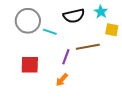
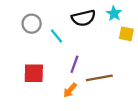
gray circle: (28, 21) -> (32, 24), size x0.7
cyan line: (50, 32) -> (56, 36), turned 32
brown line: (88, 47) -> (99, 78), moved

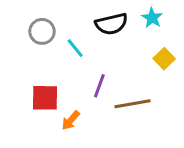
yellow square: (126, 34) -> (164, 59), moved, turned 35
orange arrow: (70, 90) -> (71, 120), moved

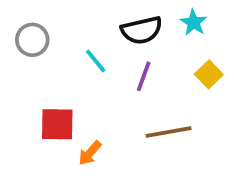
gray circle: (42, 31) -> (32, 40), moved
purple line: (99, 86) -> (144, 76), moved

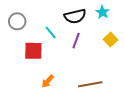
red square: (57, 124) -> (33, 51), moved
brown line: (169, 132) -> (90, 84), moved

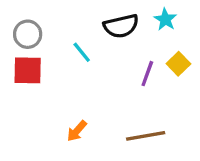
purple line: (76, 41) -> (147, 74), moved
red square: (33, 51) -> (28, 70), moved

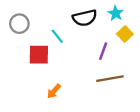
yellow square: (178, 64) -> (125, 34), moved
red square: (28, 70) -> (39, 55), moved
brown line: (146, 136) -> (110, 79), moved

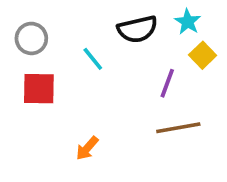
red square: (39, 55) -> (39, 89), moved

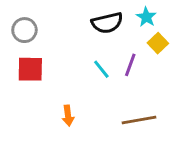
cyan line: (93, 59) -> (101, 69), moved
brown line: (178, 128) -> (139, 120), moved
orange arrow: (87, 148) -> (68, 116), turned -48

